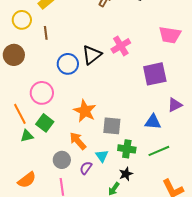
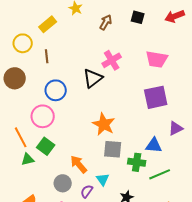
pink trapezoid: (170, 35) -> (157, 59), moved
pink cross: (121, 46) -> (112, 60), moved
blue circle: (68, 64) -> (56, 90), moved
orange star: (85, 111) -> (104, 124), moved
green cross: (127, 149) -> (137, 162), moved

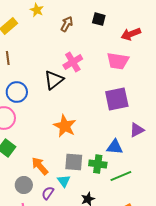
red arrow: (175, 16) -> (131, 34), moved
gray square: (113, 149) -> (74, 162), moved

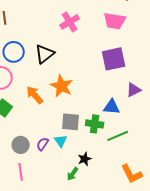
black triangle: (54, 80) -> (45, 54), moved
orange arrow: (40, 166) -> (35, 95), moved
purple semicircle: (48, 193) -> (43, 144), moved

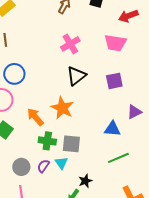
black triangle: (45, 54) -> (76, 76), moved
purple square: (114, 59) -> (114, 81), size x0.7
green cross: (95, 124) -> (47, 141), moved

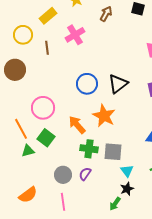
pink cross: (70, 44) -> (75, 35), moved
blue circle: (14, 74) -> (87, 84), moved
cyan triangle: (61, 163) -> (127, 171), moved

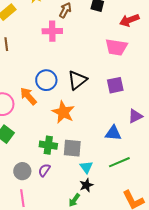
pink cross: (75, 35) -> (52, 31), moved, turned 30
orange arrow: (77, 125) -> (28, 96), moved

